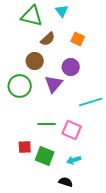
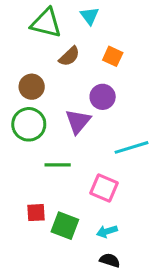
brown circle: (35, 61) -> (32, 87), moved
green line: (47, 124) -> (58, 165), moved
black semicircle: (66, 182) -> (110, 260), moved

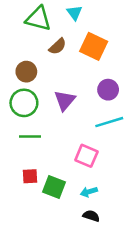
orange square: (113, 56) -> (94, 46), size x1.6
purple circle: (103, 97) -> (108, 90), moved
green line: (58, 165) -> (30, 137), moved

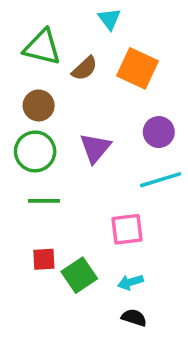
green triangle: (38, 19) -> (42, 47), moved
pink square: (86, 156) -> (127, 229), turned -30
green square: (54, 187) -> (79, 275), turned 35

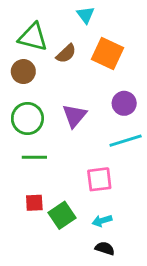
brown circle: (39, 105) -> (23, 72), moved

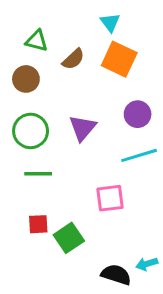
cyan triangle: (85, 15) -> (110, 22), moved
green triangle: (33, 37) -> (37, 41), size x0.7
cyan arrow: (102, 221) -> (147, 264), moved
black semicircle: (105, 248) -> (116, 275), size x1.4

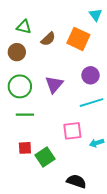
cyan triangle: (110, 22) -> (96, 15), moved
cyan arrow: (147, 264) -> (97, 143), moved

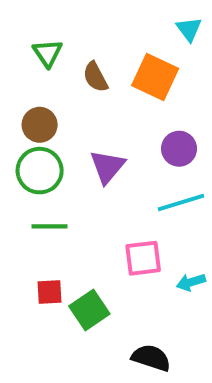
green triangle: (24, 27) -> (48, 53), turned 42
brown semicircle: (48, 39) -> (95, 77), turned 105
brown circle: (17, 52) -> (40, 125), moved

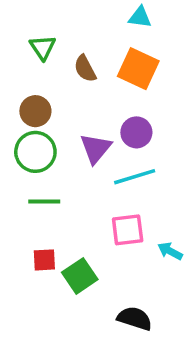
cyan triangle: (189, 29) -> (140, 17), moved, turned -45
purple circle: (179, 149) -> (136, 132), moved
cyan line: (181, 202) -> (135, 177), moved
cyan arrow: (191, 282) -> (170, 251), turned 45

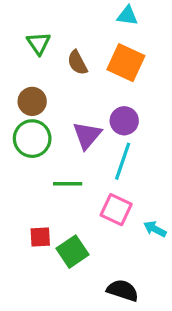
cyan line: (135, 177) -> (123, 161), turned -54
green line: (44, 202) -> (68, 184), moved
pink square: (128, 230) -> (116, 210), turned 32

